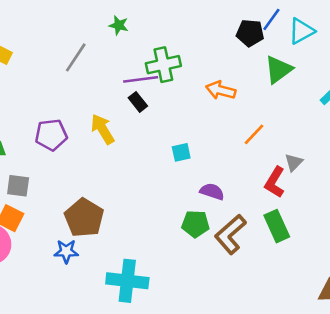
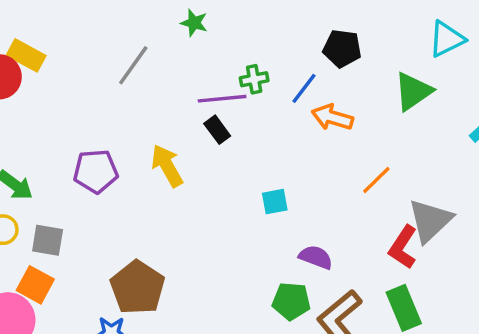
blue line: (271, 19) -> (304, 88), moved
black pentagon: (250, 33) -> (342, 48), moved
green cross: (163, 65) -> (254, 79), size x0.6
gray triangle: (294, 162) -> (430, 221), size x1.8

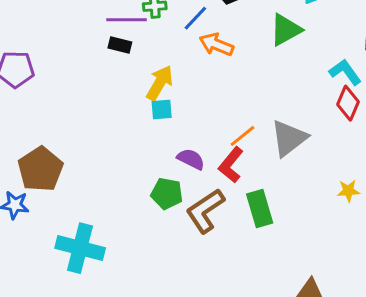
black rectangle: (217, 130) -> (120, 45), turned -45
yellow arrow: (167, 166) -> (160, 83), moved, turned 54
orange line: (376, 180) -> (242, 136), moved
red L-shape: (403, 247) -> (231, 165), moved

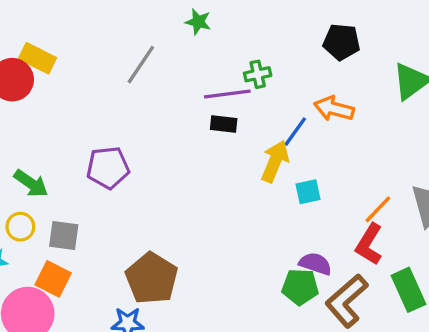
blue line: (195, 18) -> (295, 132), moved
cyan square: (162, 110) -> (308, 192), moved
purple semicircle: (191, 159) -> (315, 264), moved

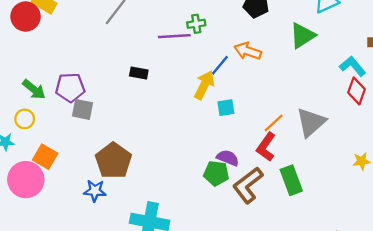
black rectangle: (224, 124) -> (139, 73), moved
purple pentagon: (108, 168) -> (70, 88), moved
gray square: (64, 236) -> (82, 109), moved

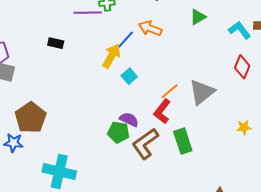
green triangle: (302, 35) -> (198, 17), size x0.7
cyan L-shape: (353, 66) -> (240, 30), moved
cyan square: (226, 108) -> (129, 76), turned -35

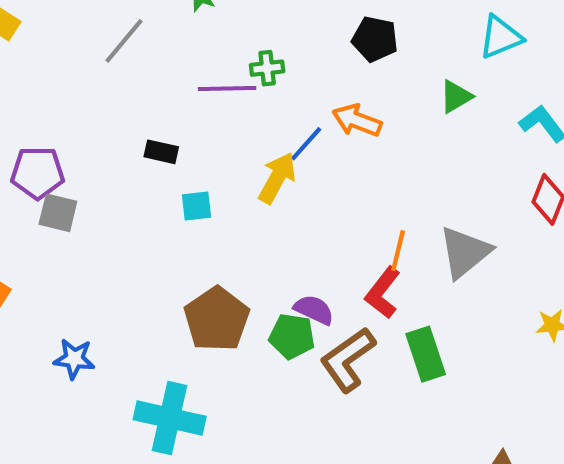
cyan square: (129, 76) -> (197, 206), moved, turned 35
orange line: (170, 91) -> (398, 251), turned -36
brown pentagon: (31, 118) -> (217, 319), moved

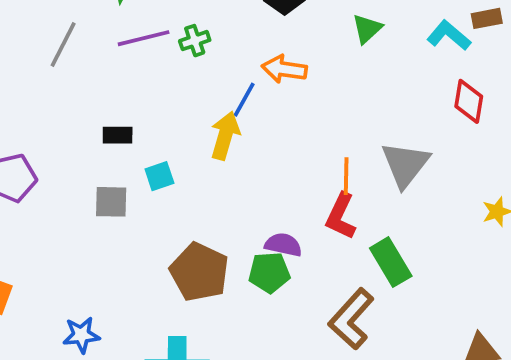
purple line: (227, 89) -> (144, 38), moved
gray square: (58, 213) -> (111, 202), moved
brown L-shape: (348, 360) -> (351, 319), moved

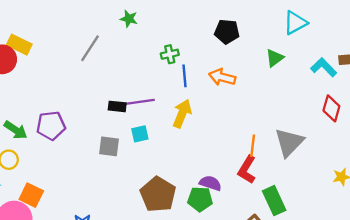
purple line: (144, 38) -> (139, 102), moved
blue line: (244, 100) -> (185, 76), moved, turned -40

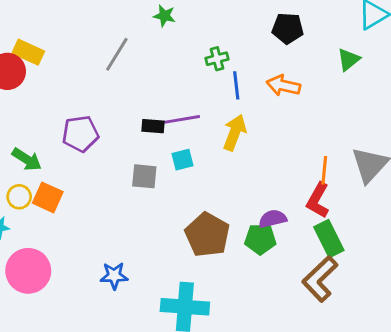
purple pentagon: (51, 126) -> (80, 134), moved
purple semicircle: (210, 183) -> (273, 219), turned -30
orange square: (31, 195) -> (48, 197), moved
green rectangle: (274, 201) -> (329, 239), moved

